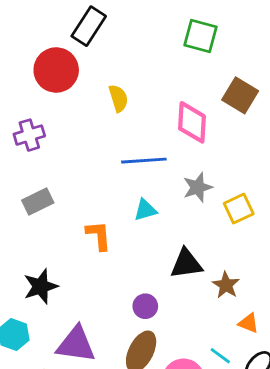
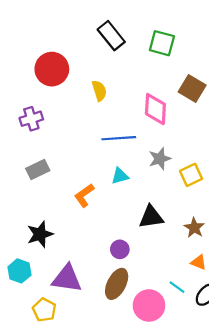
black rectangle: (89, 26) -> (111, 36), moved, turned -72
orange L-shape: (99, 235) -> (84, 195), turned -120
brown star: (226, 285) -> (194, 228), moved

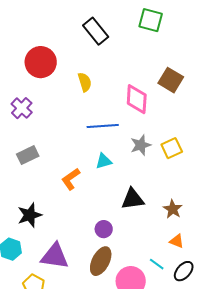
green square: (162, 43) -> (151, 20), moved
purple cross: (31, 119) -> (22, 108), turned -30
yellow square: (191, 175) -> (172, 148), moved

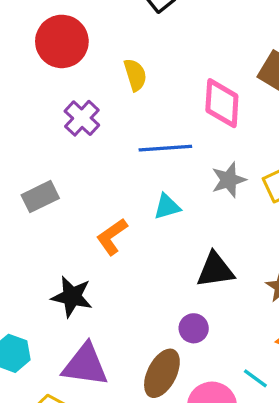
purple cross: (22, 108) -> (82, 118), moved
black star: (30, 215) -> (72, 297), moved, turned 30
purple circle: (104, 229) -> (194, 328), moved

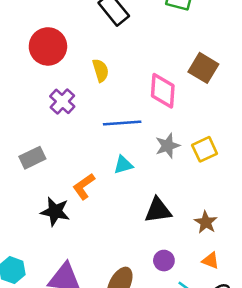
black star: (72, 297) -> (55, 211), moved
purple circle: (194, 328) -> (164, 261), moved

